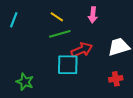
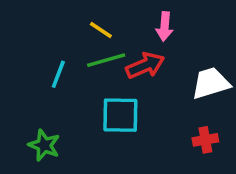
cyan line: (14, 20) -> (58, 74), moved
red arrow: (82, 50) -> (145, 65), moved

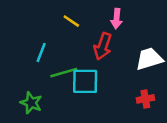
green line: (106, 60) -> (64, 73), moved
red arrow: (145, 65) -> (103, 46), turned 132

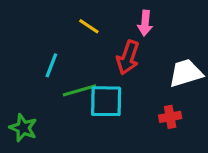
red cross: (145, 99) -> (170, 117), moved
green star: (31, 103) -> (23, 128), moved

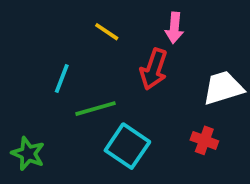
cyan square: (106, 101) -> (127, 146), moved, turned 33
red cross: (170, 117) -> (204, 140), turned 30

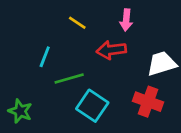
red arrow: (154, 69) -> (111, 50), turned 64
red cross: (204, 140) -> (148, 102), size x1.5

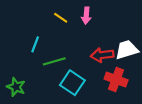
pink arrow: (126, 20) -> (86, 16), moved
red arrow: (111, 50) -> (102, 55), moved

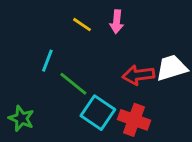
green line: (54, 61) -> (73, 84), turned 55
red cross: (116, 79) -> (134, 120), moved

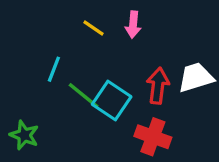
red arrow: (138, 75) -> (158, 86), turned 104
cyan square: (98, 113) -> (112, 101), moved

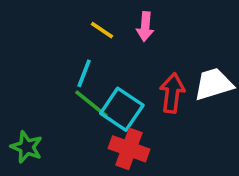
cyan line: (54, 69) -> (84, 73), moved
red cross: (153, 137) -> (129, 149), moved

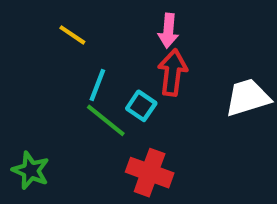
yellow line: (102, 30) -> (72, 35), moved
red arrow: (172, 93) -> (173, 72), moved
cyan square: (122, 109) -> (141, 106), moved, size x0.6

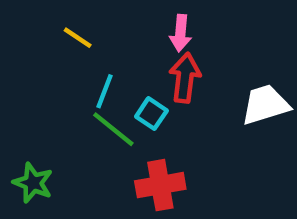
red cross: (150, 173) -> (160, 185), turned -30

